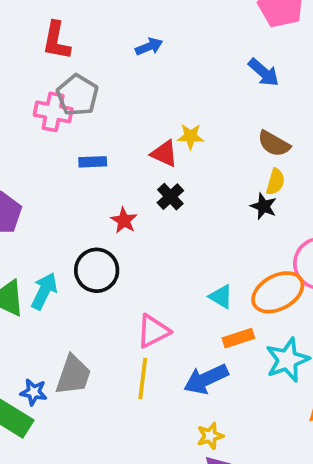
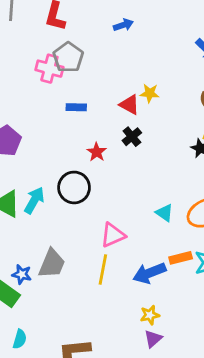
orange rectangle: (238, 338) -> (181, 258), moved

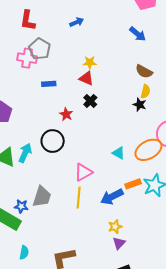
yellow star: (150, 93) -> (90, 63), moved

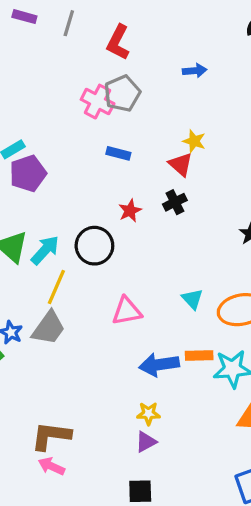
yellow line: (79, 197) -> (56, 287), moved

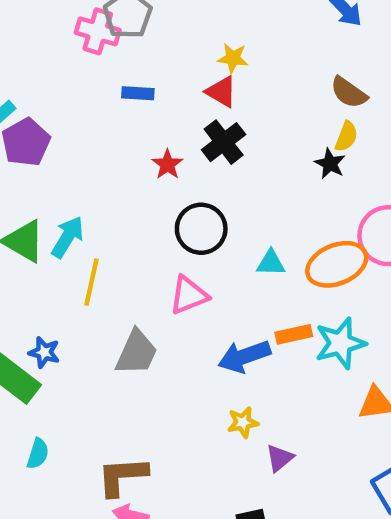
black cross: (175, 202) -> (224, 142), size x1.4
black circle: (94, 246) -> (201, 229), moved
cyan triangle: (192, 299) -> (271, 263), turned -35
gray trapezoid: (49, 328) -> (136, 353), moved
purple triangle: (146, 442) -> (280, 458), moved

